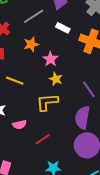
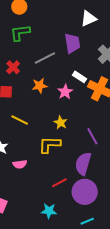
white rectangle: (63, 28) -> (79, 77), moved
pink star: (50, 59) -> (65, 92), moved
red line: (43, 139) -> (59, 183), moved

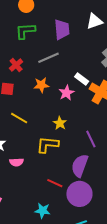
purple trapezoid: (72, 43) -> (62, 29), moved
red line: (59, 183) -> (55, 183), turned 49

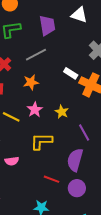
white triangle: (94, 21) -> (79, 15), turned 42
pink star: (66, 93) -> (35, 110), moved
yellow star: (60, 123) -> (62, 112), moved
purple circle: (79, 194) -> (77, 188), size x0.7

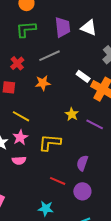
white triangle: (79, 15) -> (89, 28), moved
pink star: (35, 110) -> (20, 137), moved
purple line: (84, 133) -> (95, 124), moved, turned -36
purple semicircle: (75, 160) -> (82, 163), size x0.7

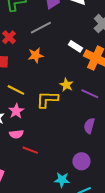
yellow L-shape: (50, 142) -> (47, 99), moved
purple semicircle: (82, 163) -> (89, 126), moved
red line: (58, 181) -> (30, 150), moved
cyan star: (46, 209) -> (62, 180), moved

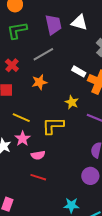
yellow star: (66, 85) -> (72, 102), moved
pink semicircle: (16, 134) -> (38, 155), moved
purple circle: (81, 161) -> (90, 176), moved

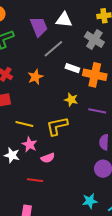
gray line: (43, 54) -> (53, 49), moved
orange star: (39, 82) -> (35, 77), moved
red line: (38, 177) -> (35, 180), moved

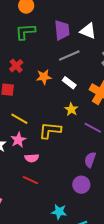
white rectangle: (72, 68) -> (69, 83), moved
red line: (35, 180) -> (30, 180), moved

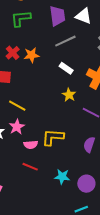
orange star: (44, 77) -> (31, 55), moved
yellow L-shape: (50, 130) -> (53, 137), moved
purple circle: (81, 185) -> (86, 184), moved
cyan star: (59, 212) -> (62, 177), moved

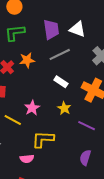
orange star: (31, 55) -> (27, 60), moved
pink star: (17, 127) -> (32, 108), moved
yellow L-shape: (53, 137) -> (43, 139), moved

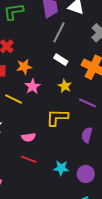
gray line: (60, 54) -> (59, 32), turned -35
orange star: (27, 60) -> (24, 67), moved
yellow L-shape: (43, 139) -> (57, 117), moved

